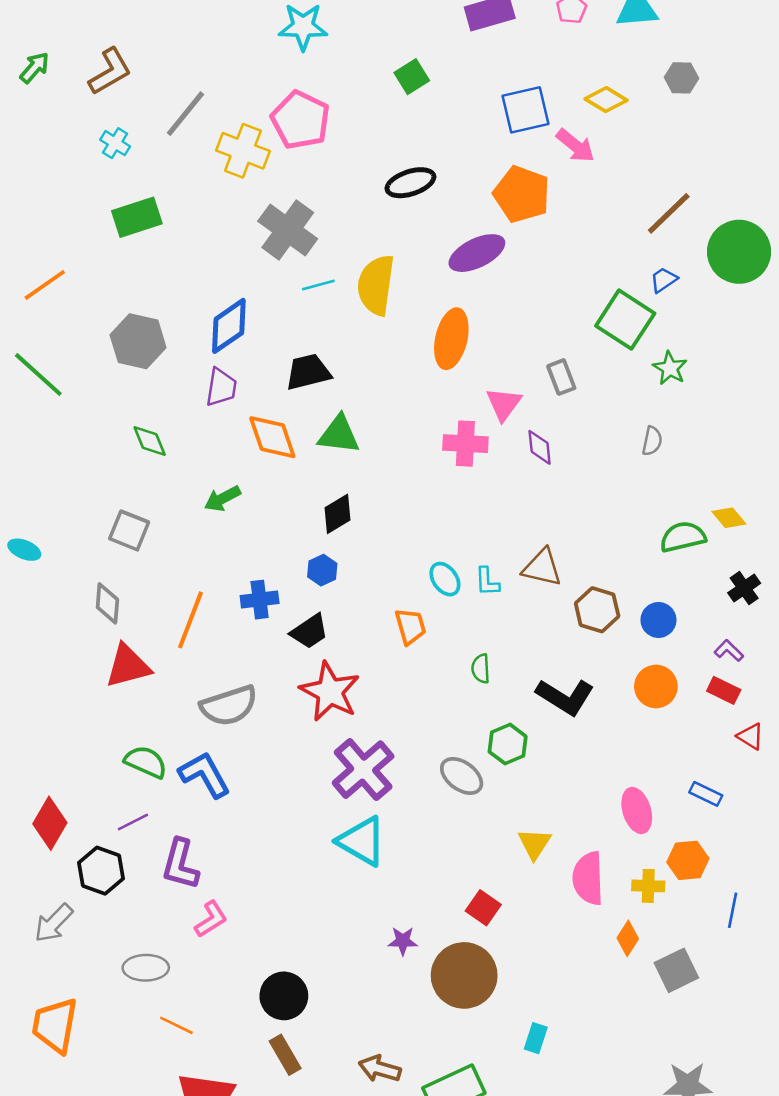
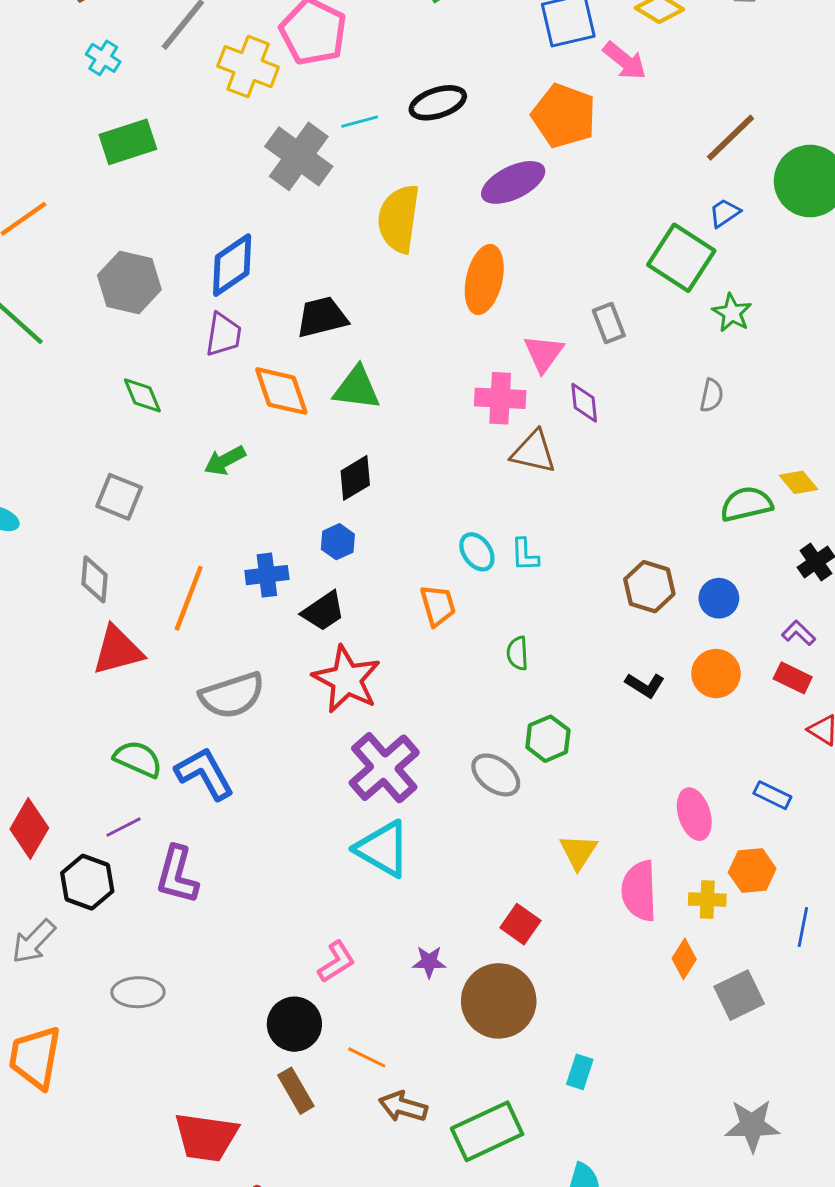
cyan line: (318, 285) -> (360, 122), moved
brown triangle: (542, 568) -> (533, 452), moved
black L-shape: (565, 697) -> (645, 685), moved, size x0.6
pink L-shape: (211, 919) -> (336, 962), moved
orange line: (176, 1025) -> (367, 1057), moved

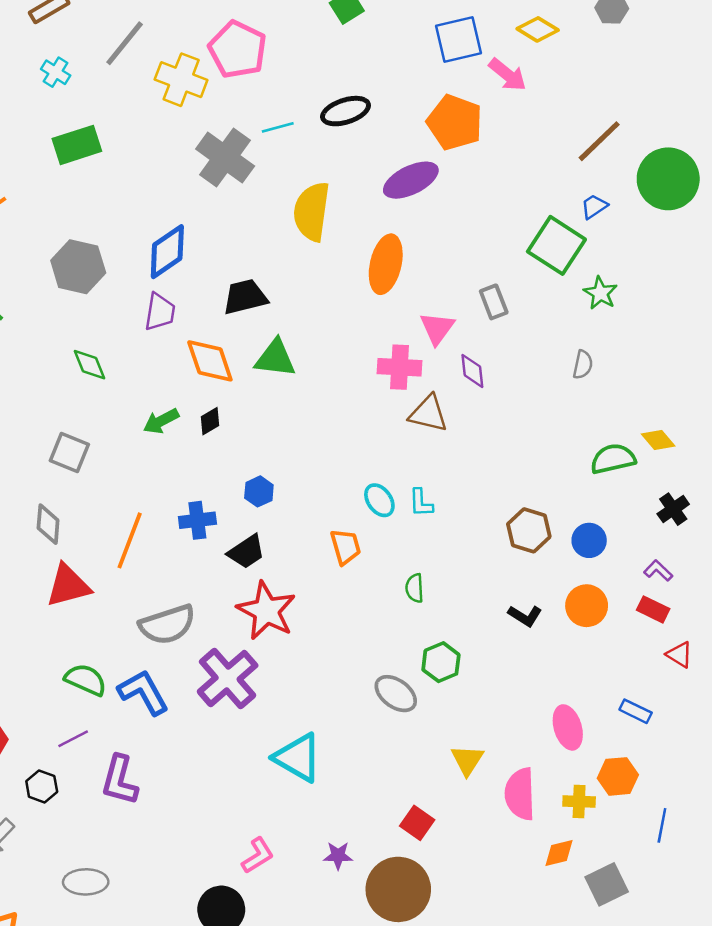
black diamond: (355, 478) -> (210, 421), moved, size x0.7
purple cross: (384, 768) -> (228, 679), moved
black hexagon: (87, 882) -> (42, 786), size x0.7
orange diamond: (684, 959) -> (559, 853), turned 44

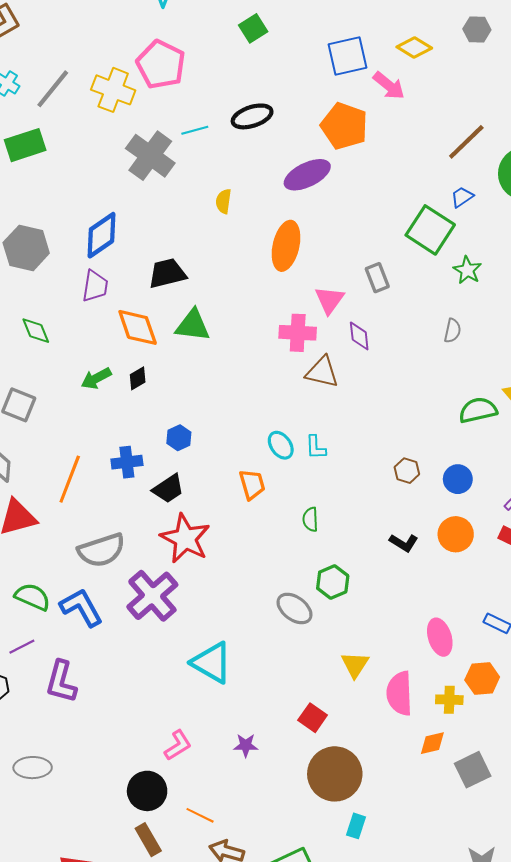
gray line: (125, 43) -> (53, 89), moved
yellow semicircle: (312, 211) -> (223, 201), size x0.5
brown hexagon: (529, 530) -> (407, 471), size x0.7
brown circle: (398, 889) -> (335, 774), moved

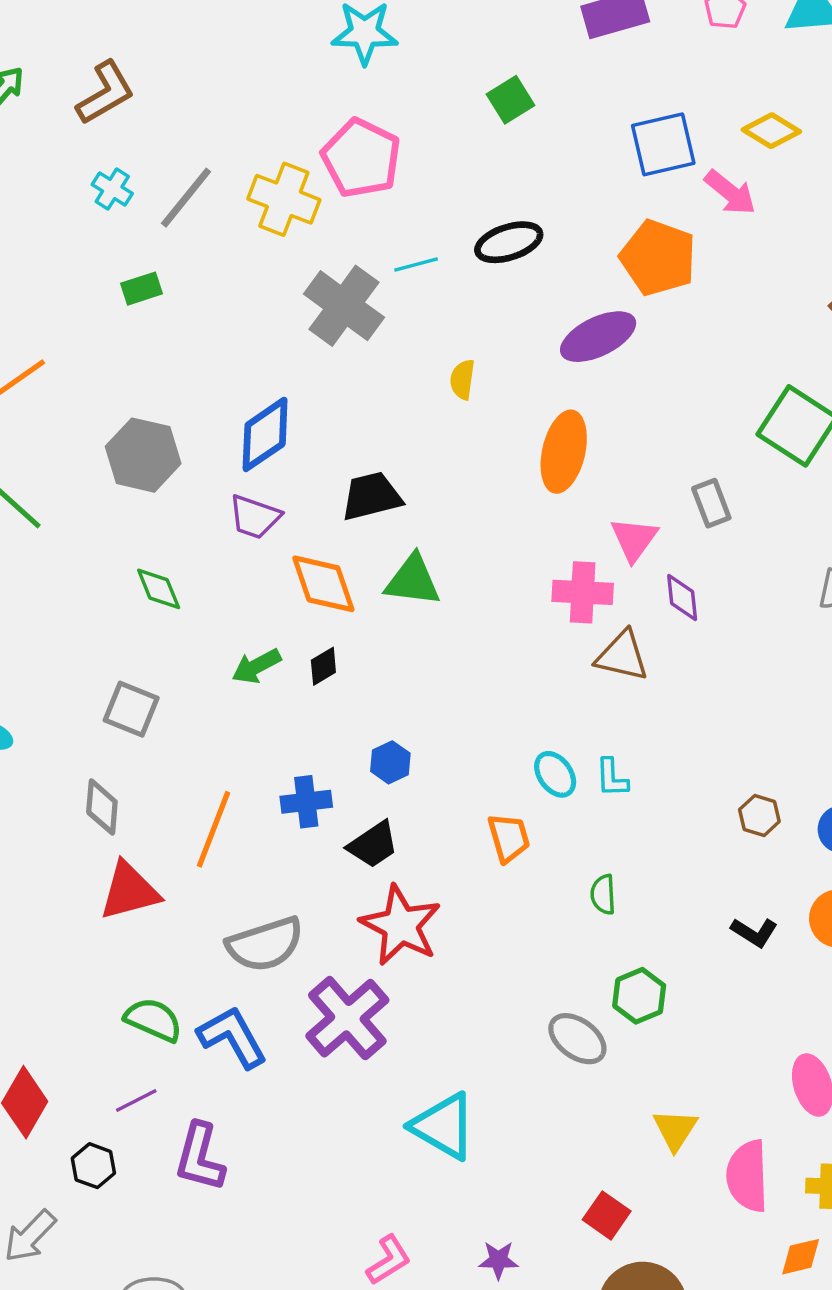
green rectangle: (25, 145) -> (141, 289), size x0.6
purple trapezoid: (95, 286) -> (255, 517), turned 100

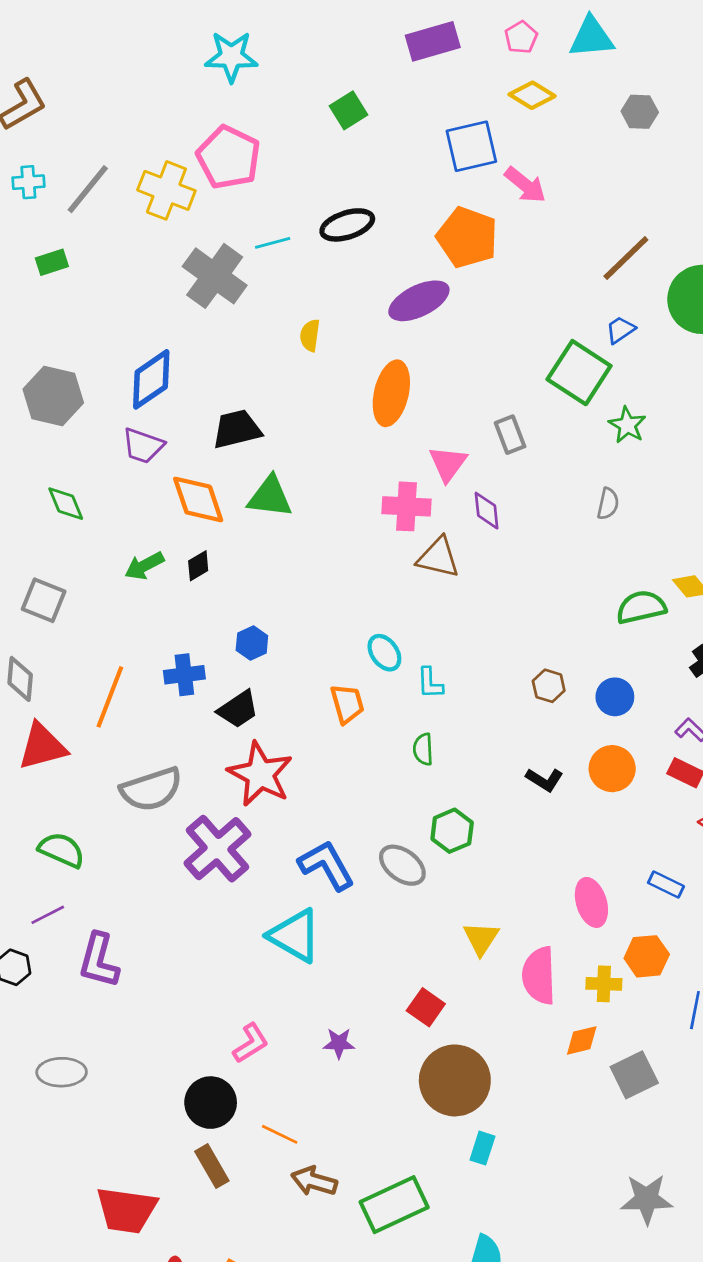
yellow diamond: (771, 131) -> (532, 95), moved
cyan cross: (112, 189) -> (28, 182), turned -36
cyan L-shape: (612, 778) -> (430, 683), moved
blue L-shape: (232, 1037) -> (326, 865), moved

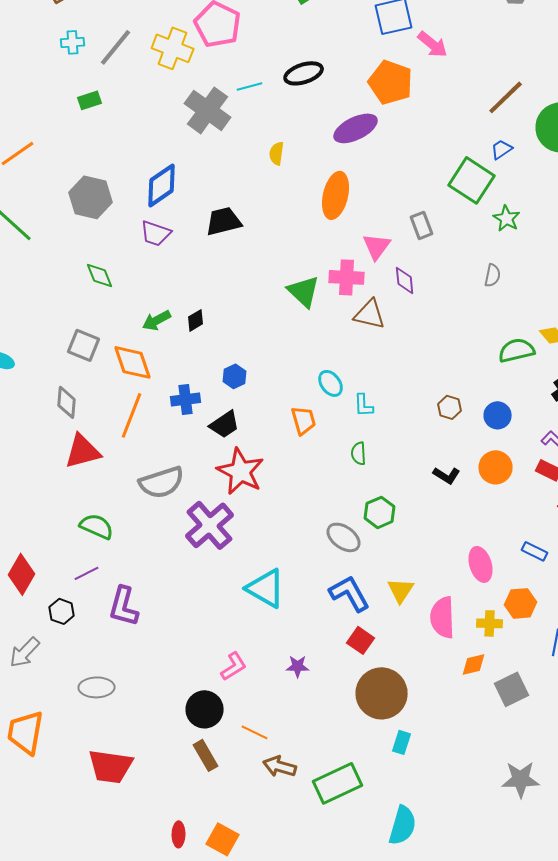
green triangle: (270, 497) -> (304, 291), moved, turned 36
orange diamond: (198, 500) -> (133, 362), moved
blue L-shape: (326, 865) -> (350, 593), moved
red trapezoid: (126, 1210) -> (111, 766), moved

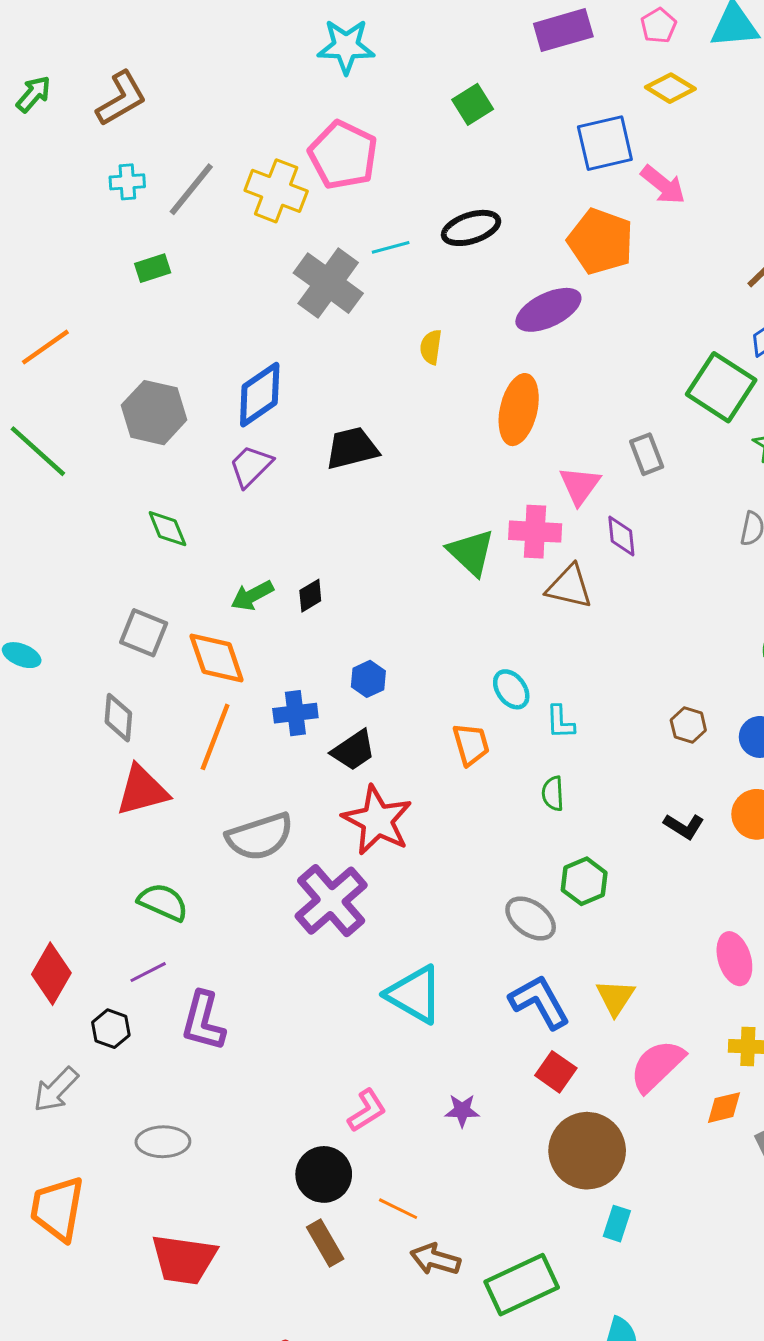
purple trapezoid: (156, 233) -> (251, 466), turned 116
pink semicircle: (443, 617) -> (657, 1066), moved, turned 48

